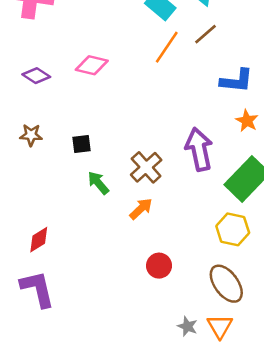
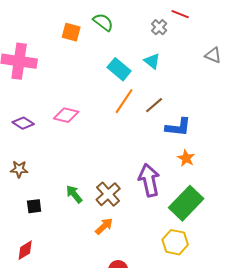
brown line: (206, 34) -> (154, 105), moved
black square: (81, 144) -> (34, 206), moved
green arrow: (98, 183) -> (74, 194), moved

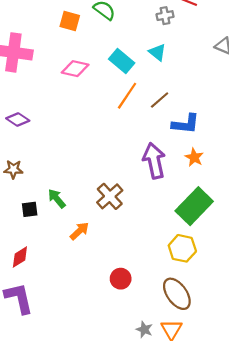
gray cross: (159, 27) -> (165, 16), turned 35
pink diamond: (66, 115) -> (75, 69), moved
purple arrow: (149, 180) -> (154, 161), moved
green arrow: (74, 194) -> (57, 199), moved
orange arrow: (104, 226) -> (79, 231), moved

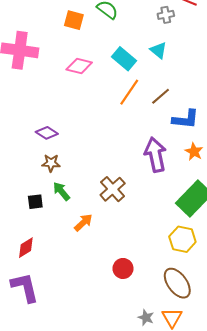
purple diamond: (18, 120) -> (47, 133), moved
brown star: (13, 169) -> (51, 163), moved

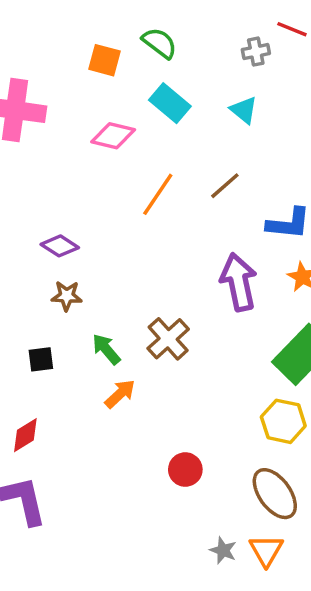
cyan rectangle: (124, 59) -> (170, 103), moved
orange line: (129, 92) -> (158, 194), moved
brown line: (161, 96) -> (225, 186), moved
green arrow: (61, 191) -> (106, 349), moved

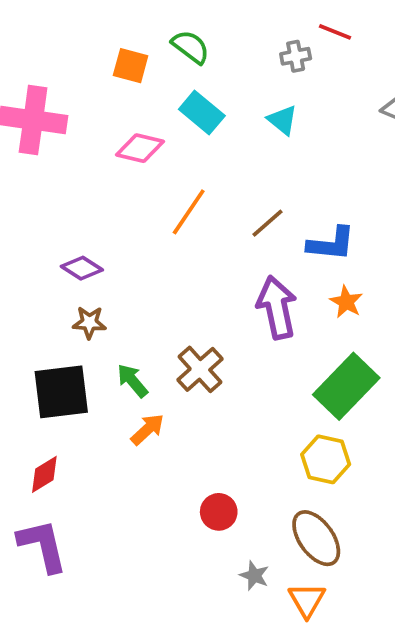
brown line: (225, 186) -> (267, 223), moved
black square: (41, 359) -> (61, 392), size x2.0
gray star: (223, 550) -> (254, 576), moved

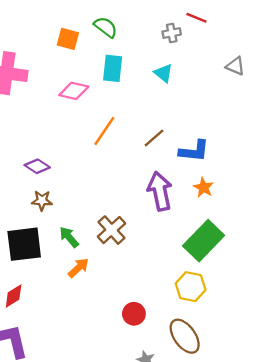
cyan rectangle: (202, 112) -> (113, 68), turned 56
red circle: (219, 512) -> (134, 314), moved

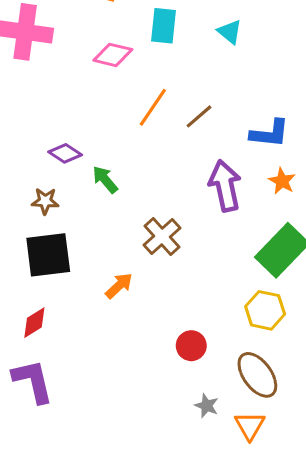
brown line: (154, 138) -> (199, 116), moved
brown star: (42, 201) -> (45, 201), moved
green arrow: (69, 237) -> (105, 180), moved

